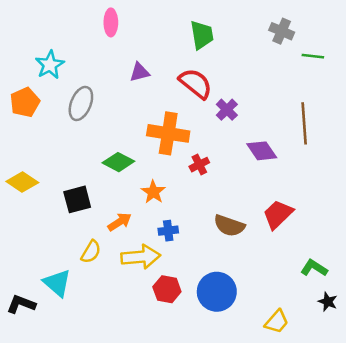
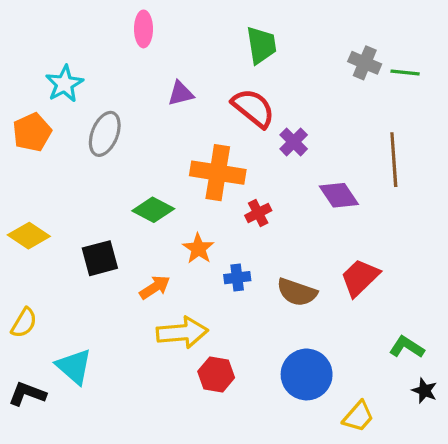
gray cross: (282, 31) -> (365, 63), moved
blue cross: (168, 231) -> (237, 278), moved
yellow semicircle: (91, 252) -> (24, 323), moved
blue circle: (217, 292) -> (307, 374), moved

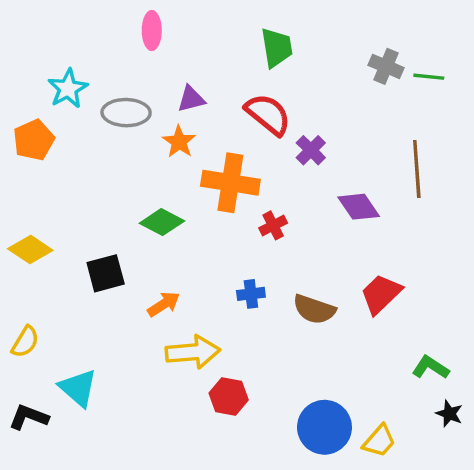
gray ellipse: (105, 134) -> (126, 113), moved, turned 69
orange star: (198, 249) -> (179, 142), moved
blue circle: (307, 374) -> (324, 427), moved

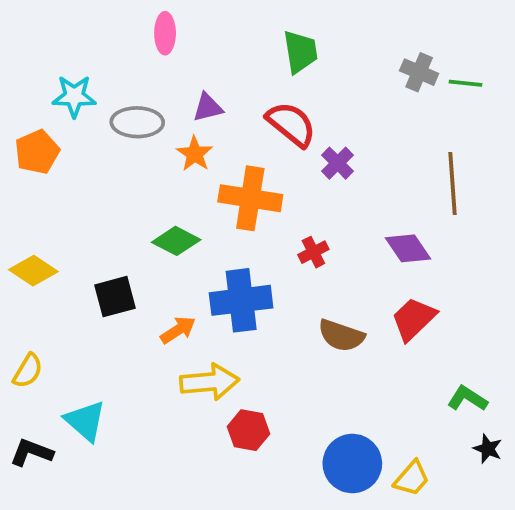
cyan star: (68, 89) -> (74, 96), turned 30
purple diamond: (359, 207) -> (408, 248), moved
red cross: (273, 225) -> (313, 252), moved
blue cross: (251, 294) -> (241, 300), moved, size x2.0

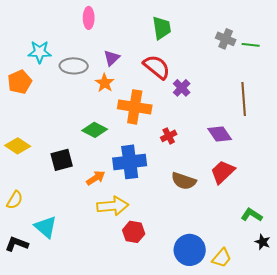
purple triangle: (208, 107) -> (112, 58), turned -30

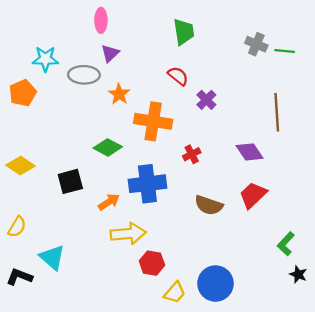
purple triangle: (112, 58) -> (110, 53), moved
red semicircle: (157, 67) -> (178, 76), size x0.7
green L-shape: (252, 215) -> (286, 244), turned -80
yellow trapezoid: (222, 258) -> (175, 293), moved

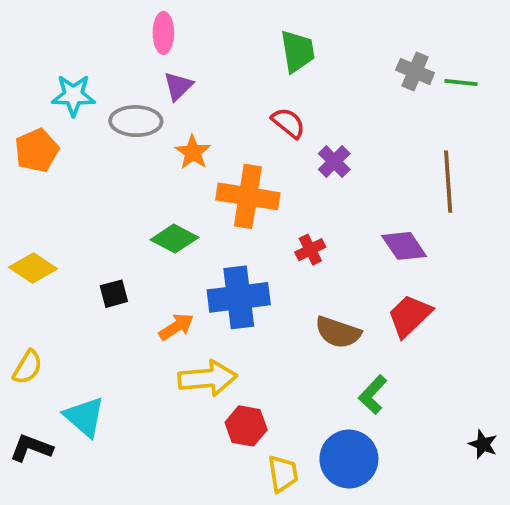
black square: (70, 181) -> (114, 294), size x0.7
green L-shape: (286, 244) -> (373, 395), moved
yellow trapezoid: (175, 293) -> (283, 474), turned -50

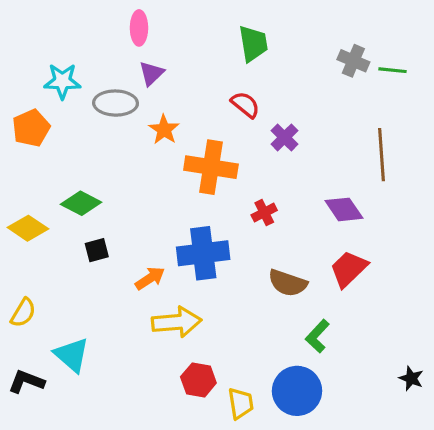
green diamond: (174, 239) -> (81, 203), moved
red hexagon: (246, 426) -> (198, 380), moved

